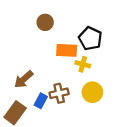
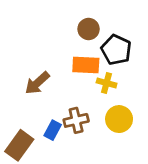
brown circle: (45, 22) -> (89, 29), moved
brown arrow: (24, 79) -> (37, 83), moved

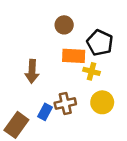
brown circle: (89, 29) -> (64, 25), moved
brown arrow: (37, 83) -> (32, 71), turned -45

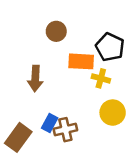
brown circle: (64, 25) -> (56, 31), moved
brown cross: (65, 104) -> (65, 130), moved

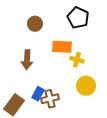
brown circle: (56, 31) -> (35, 24), moved
black pentagon: (110, 47) -> (78, 18), moved

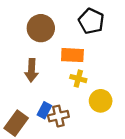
brown circle: (35, 24) -> (41, 28), size x1.5
yellow cross: (77, 60) -> (78, 79), moved

